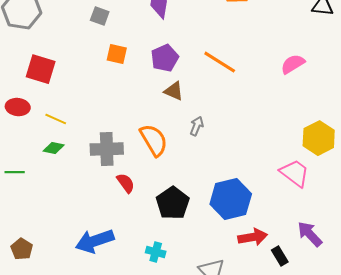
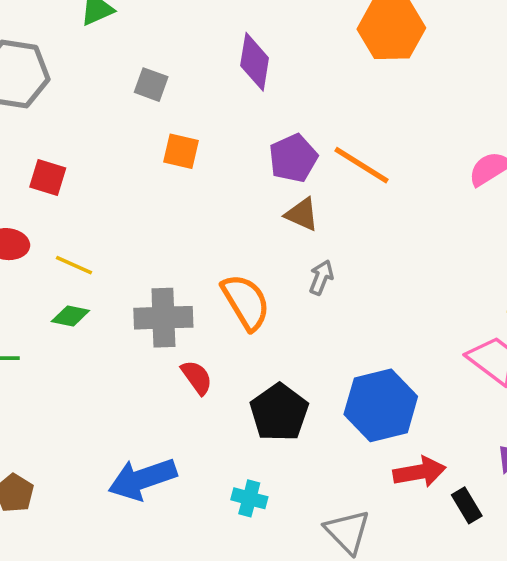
purple pentagon: (165, 58) -> (293, 158), moved
red square: (41, 69) -> (48, 177), size x0.7
brown triangle: (174, 91) -> (302, 214), moved

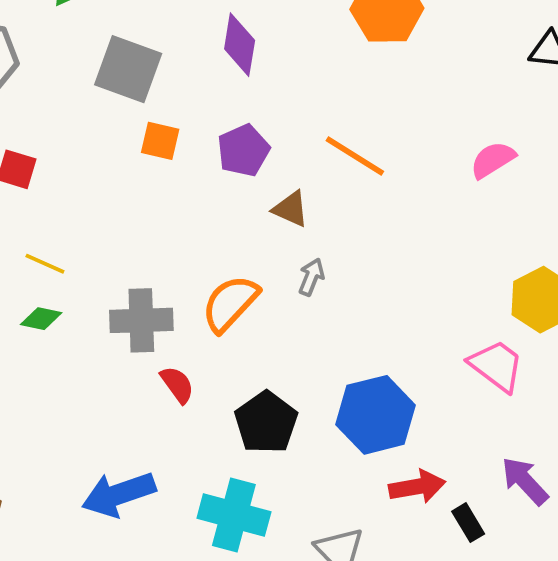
gray square: (151, 85) -> (128, 69), size x1.8
purple pentagon: (293, 158) -> (243, 150), moved
orange semicircle: (246, 302) -> (230, 303), turned -106
cyan cross: (249, 498) -> (234, 515), size x1.8

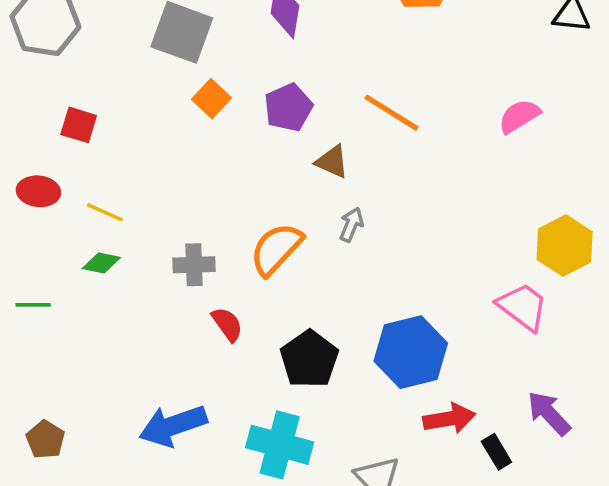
orange square: (160, 141) -> (212, 99), turned 30
gray cross: (141, 320) -> (194, 265), size x0.7

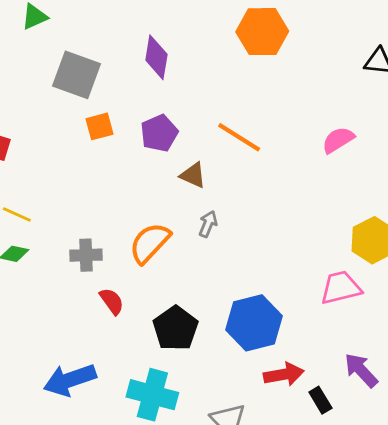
orange square: (212, 99) -> (100, 126), turned 32
pink trapezoid: (523, 307) -> (341, 288), turned -51

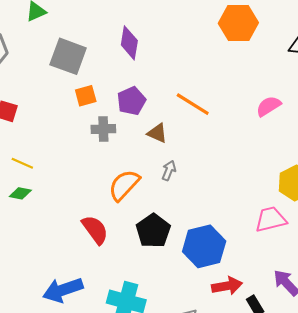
orange hexagon: (262, 32) -> (238, 23), moved
gray cross: (86, 255) -> (103, 129), moved
red semicircle: (112, 301) -> (95, 230), size x1.4
black pentagon: (175, 328) -> (153, 231), moved

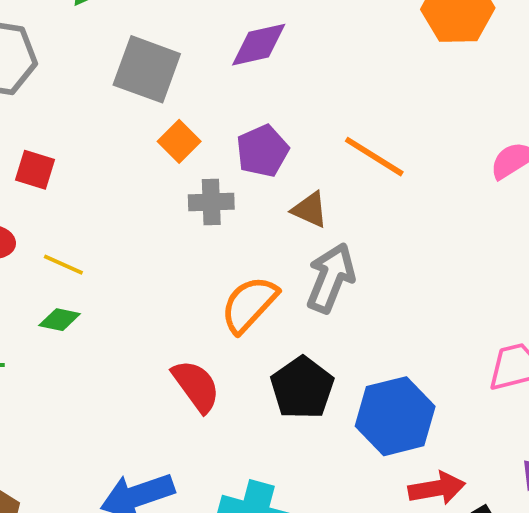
purple diamond: (129, 43) -> (259, 45), turned 68
orange square: (86, 96) -> (179, 141), turned -30
gray arrow: (169, 171) -> (331, 278), size x1.8

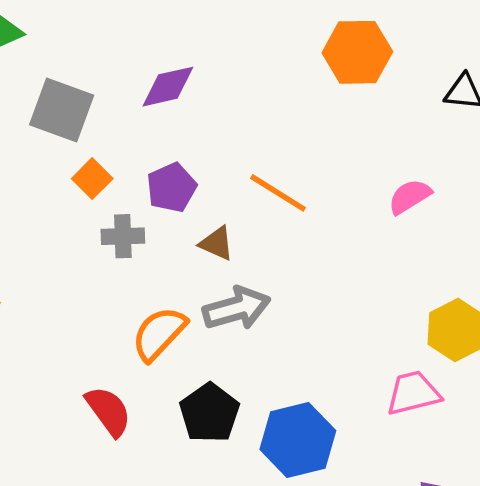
gray arrow: (331, 278) -> (237, 308), turned 52

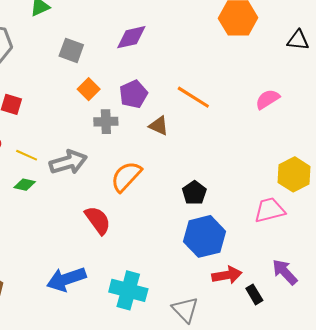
gray square: (62, 110) -> (71, 50), size x0.7
gray arrow: (237, 308) -> (68, 162), moved
black pentagon: (209, 413) -> (194, 193), moved, size x0.7

